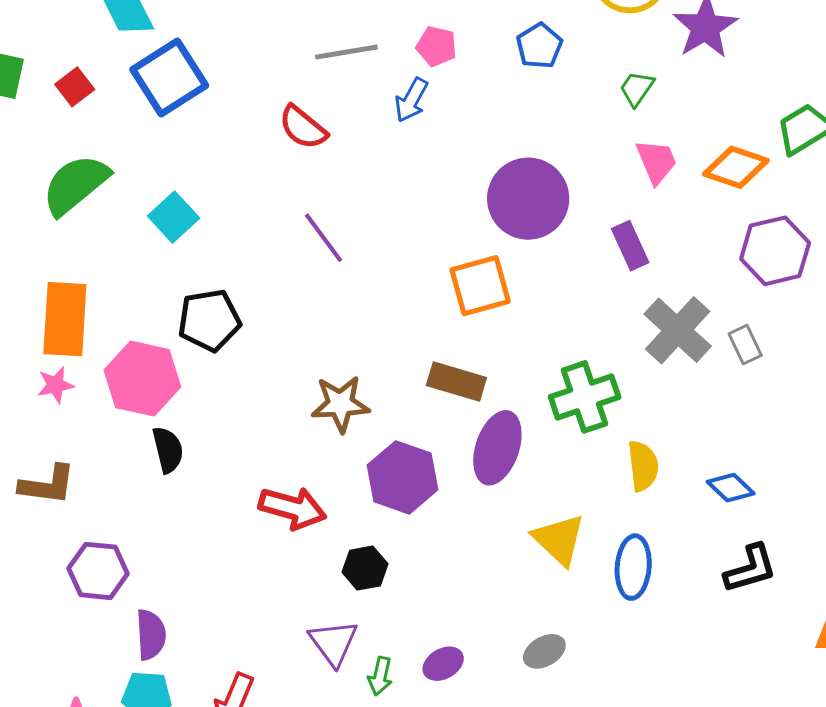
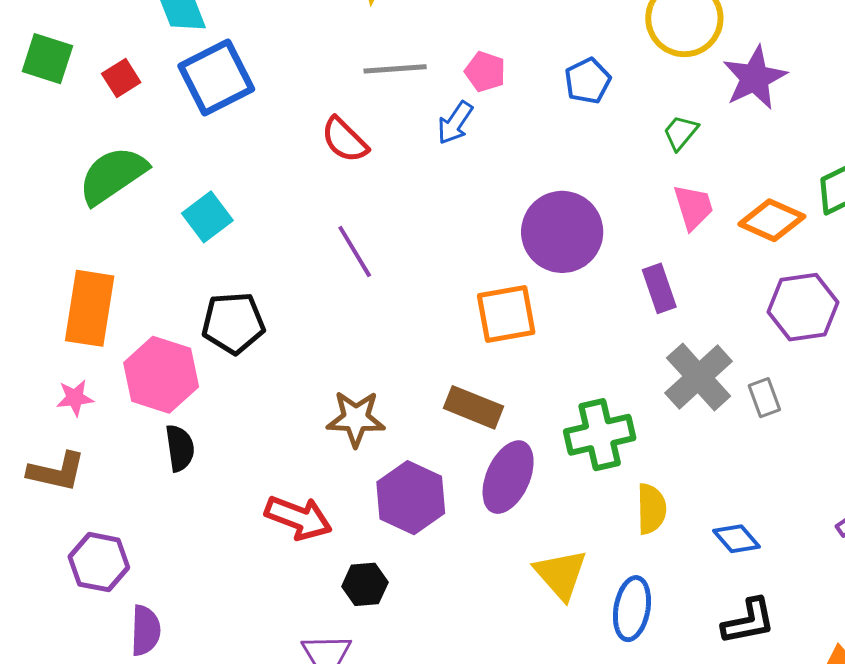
pink star: (55, 385) -> (75, 398), moved

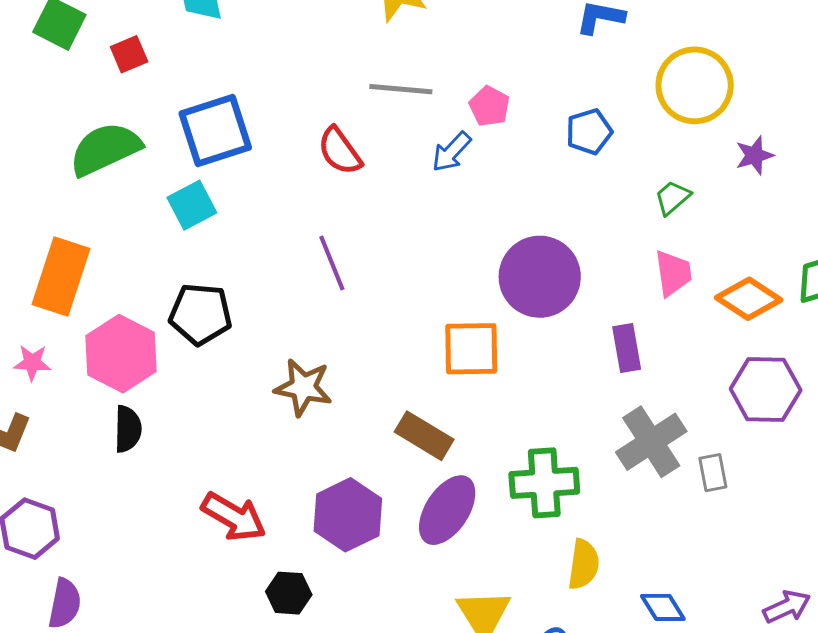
blue square: (216, 77) -> (215, 131), moved
purple star: (755, 78) -> (754, 155), size x0.6
brown star: (356, 419) -> (303, 387), moved

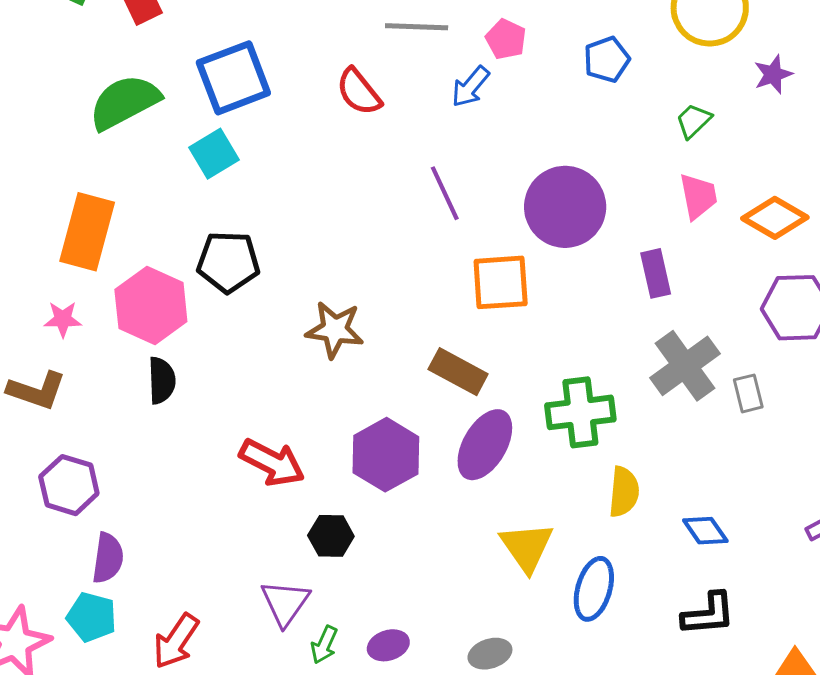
purple line: (332, 263) -> (445, 193), moved

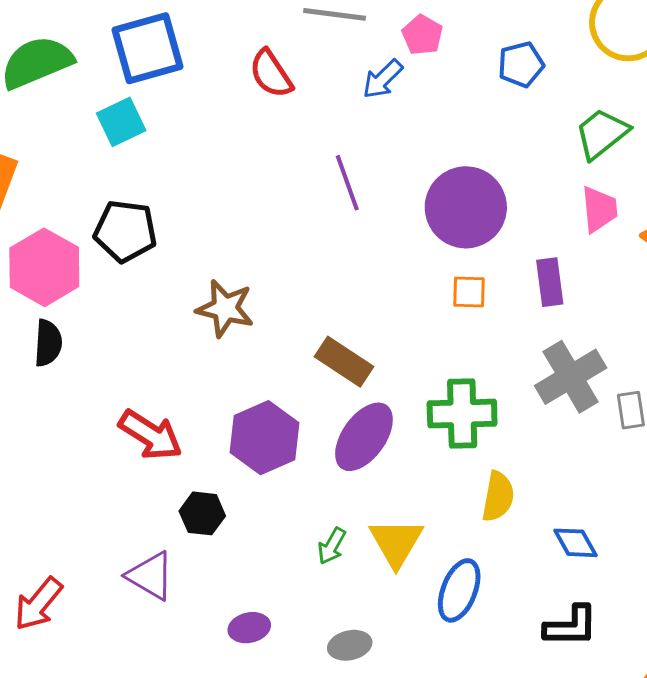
green trapezoid: (694, 121) -> (602, 134), size x1.5
orange square: (501, 282) -> (469, 292), moved, size x0.6
purple triangle: (285, 603) -> (150, 576), turned -40
green arrow: (324, 645) -> (332, 546), moved

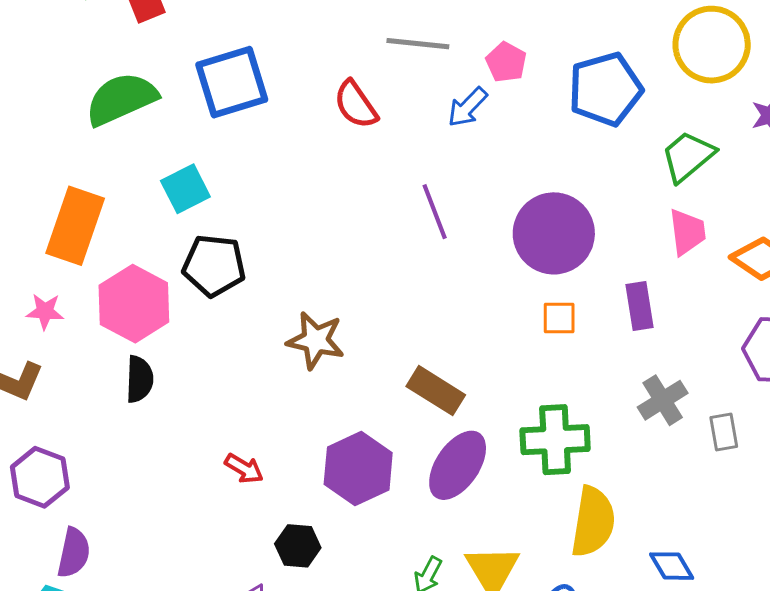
blue pentagon: (521, 64) -> (605, 89), size x1.6
cyan square: (121, 122) -> (185, 189), moved
gray cross: (571, 377) -> (663, 400), size x0.7
red arrow: (150, 435) -> (244, 469), size x0.6
yellow semicircle: (498, 497) -> (593, 522), size x1.4

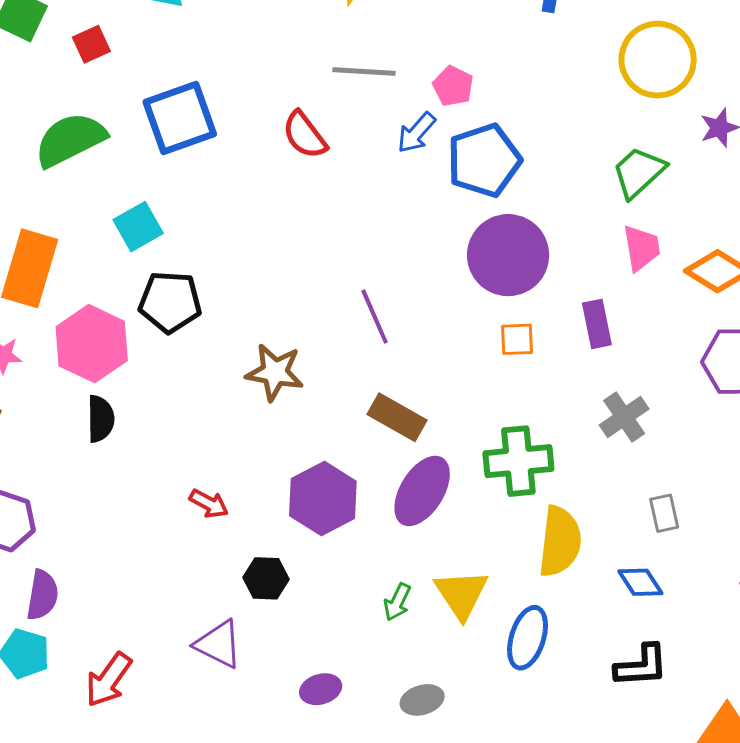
blue pentagon: (605, 89) -> (484, 160), moved
purple line: (435, 212) -> (375, 317), moved
gray rectangle: (724, 432) -> (664, 513), moved

